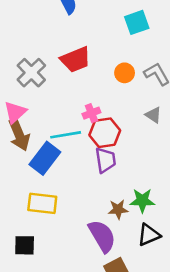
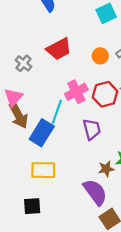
gray cross: (31, 73) -> (24, 63), size x0.7
pink cross: (91, 113) -> (76, 92), size x1.5
red hexagon: (105, 133) -> (105, 94), moved
cyan line: (66, 135) -> (57, 112), turned -55

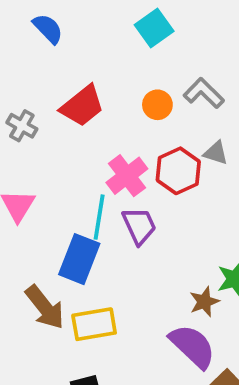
gray cross: (24, 63) -> (22, 126), moved
brown arrow: (19, 115) -> (45, 307), moved
purple trapezoid: (92, 129) -> (139, 226), moved

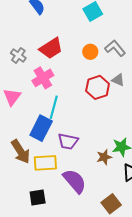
pink cross: (127, 176) -> (43, 78), moved
purple trapezoid: (139, 226) -> (68, 141), moved, turned 120
purple semicircle: (192, 346) -> (75, 181), moved

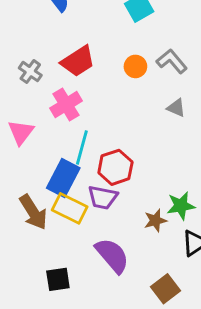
red hexagon: (98, 87) -> (115, 167), moved
yellow rectangle: (45, 163) -> (70, 208), moved, turned 30

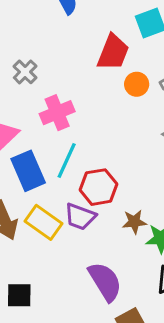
red trapezoid: (78, 61) -> (113, 52), moved, turned -45
blue rectangle: (63, 178) -> (28, 171), moved, turned -60
brown star: (155, 221) -> (134, 222), moved
purple semicircle: (112, 255) -> (105, 282), moved

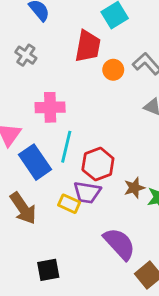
gray cross: (25, 72) -> (26, 55), moved
pink cross: (57, 113) -> (50, 107), turned 32
yellow rectangle: (43, 222) -> (69, 204), moved, size x0.7

